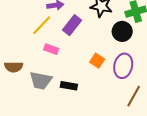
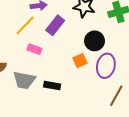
black circle: (122, 31) -> (95, 41), moved
orange square: (97, 61) -> (80, 61), turned 32

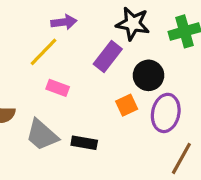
purple rectangle: (55, 25) -> (108, 57), moved
gray trapezoid: (24, 80) -> (42, 135), turned 30

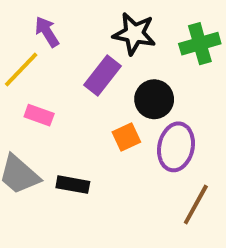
purple arrow: (64, 22) -> (47, 32), turned -115

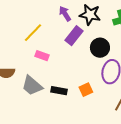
purple arrow: (47, 32) -> (65, 14), moved
orange square: (126, 137) -> (86, 90), moved

